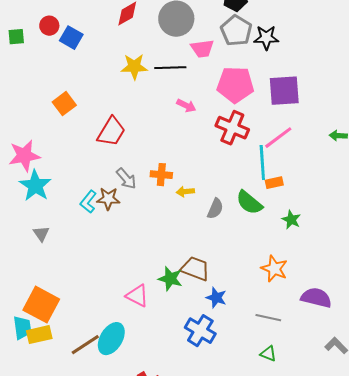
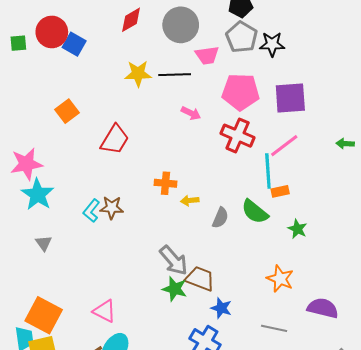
red circle: (49, 26) -> (52, 32), size x1.6
gray arrow: (126, 179) -> (174, 260), moved, size x1.4
pink triangle: (137, 296) -> (105, 311), moved

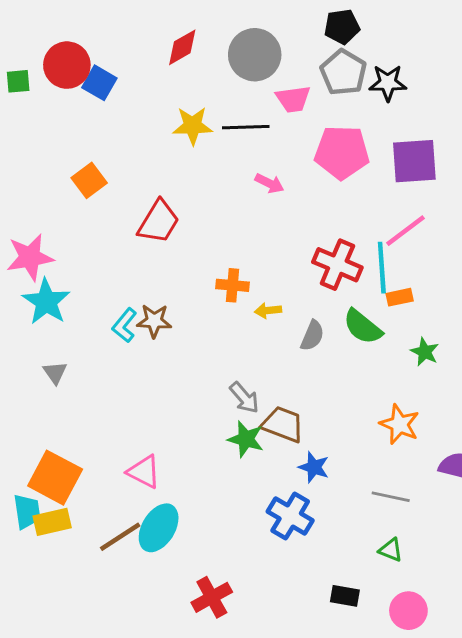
red cross: (238, 136) -> (337, 265), moved
gray arrow: (174, 260) -> (244, 398), size x0.7

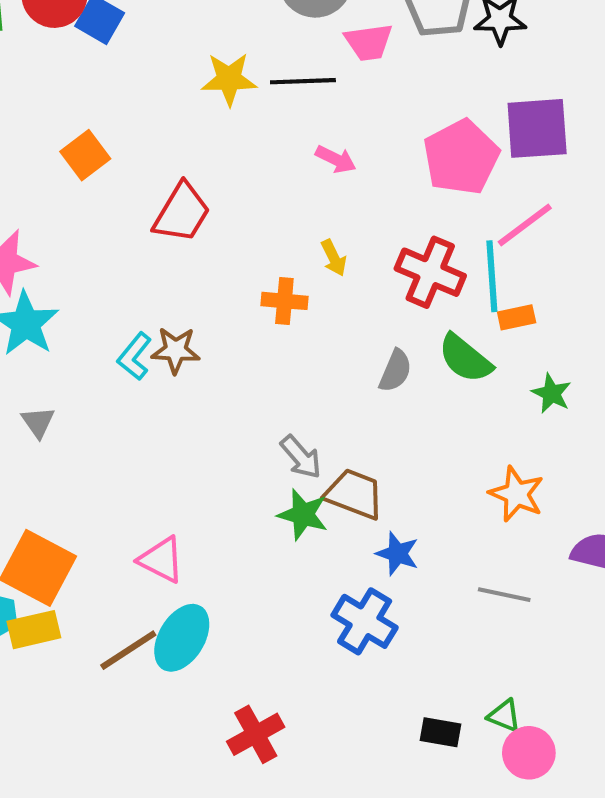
pink pentagon: (342, 152) -> (461, 157), moved, turned -30
yellow arrow: (268, 310) -> (334, 258), moved, turned -110
green triangle: (391, 550) -> (504, 716), moved

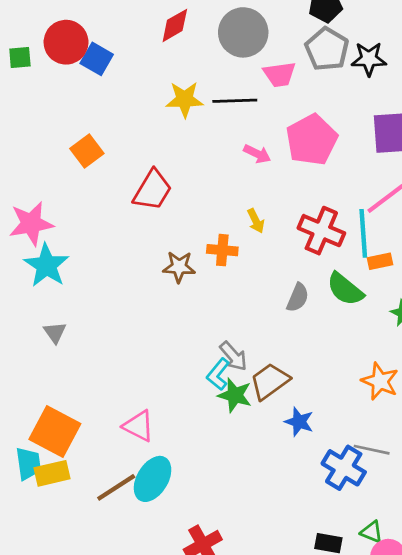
pink pentagon: (461, 157) -> (312, 140), moved
brown star: (176, 350) -> (179, 267), moved
cyan L-shape: (135, 356) -> (218, 374), moved
brown trapezoid: (354, 494) -> (270, 381), turned -57
blue cross: (365, 621) -> (344, 468), moved

